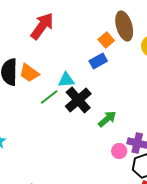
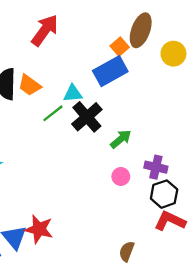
brown ellipse: (124, 26) -> (141, 30), turned 36
blue rectangle: (98, 61) -> (110, 71), size x1.6
pink circle: (119, 151) -> (121, 176), moved

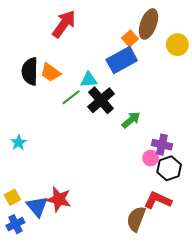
pink circle: (121, 176) -> (151, 158), moved
red L-shape: (170, 221) -> (158, 200), moved
brown semicircle: (127, 251) -> (136, 219), size x1.4

